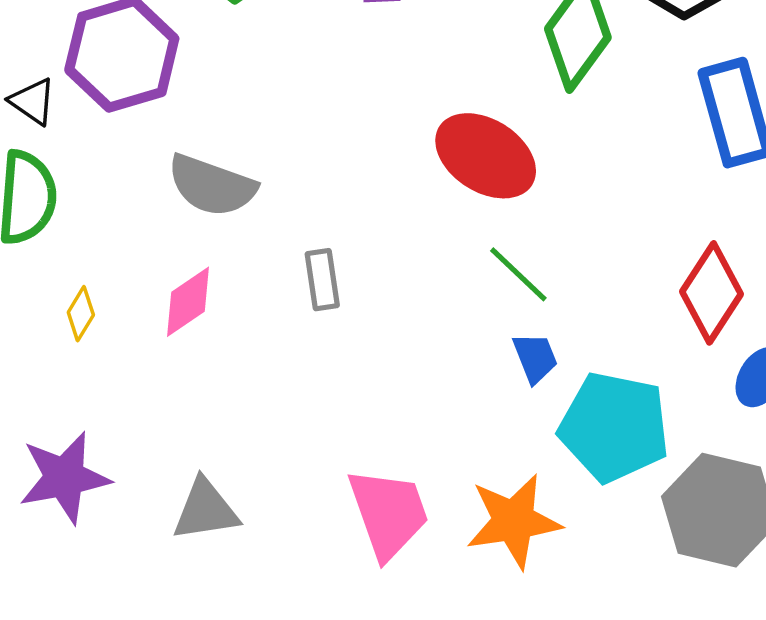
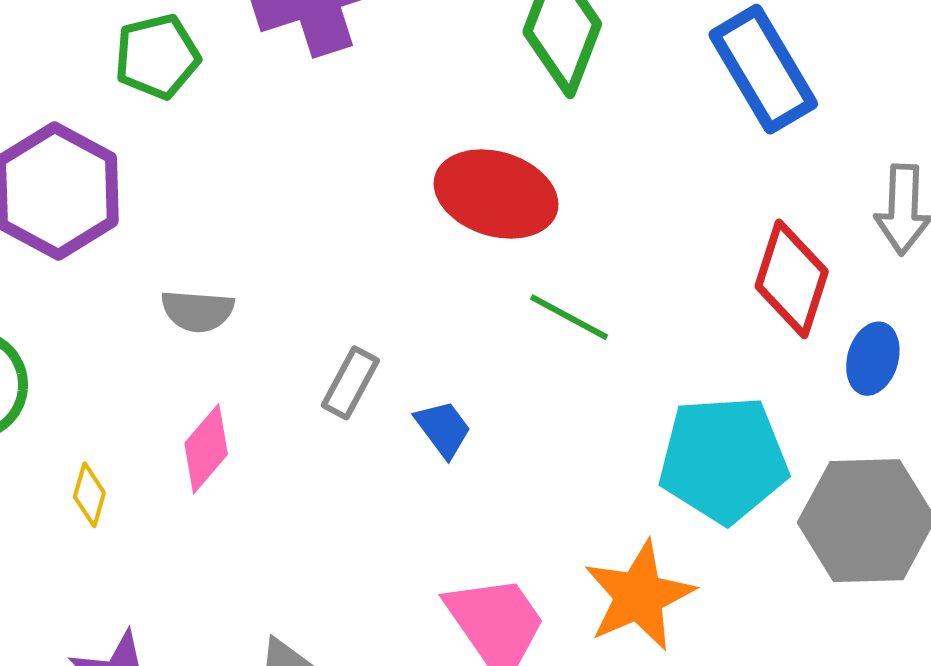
gray semicircle: (212, 186) -> (198, 311), size x0.7
gray rectangle: (322, 280) -> (350, 383), turned 52
blue trapezoid: (535, 358) -> (443, 429), moved

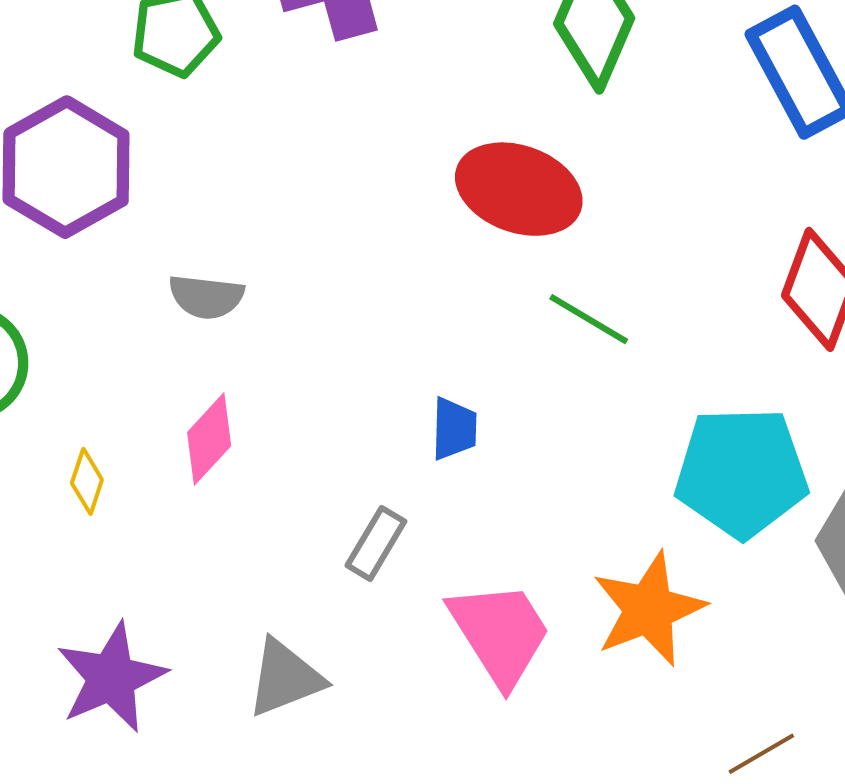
gray rectangle: (350, 383) -> (376, 543), moved
blue trapezoid: (443, 429) -> (454, 429), turned 36

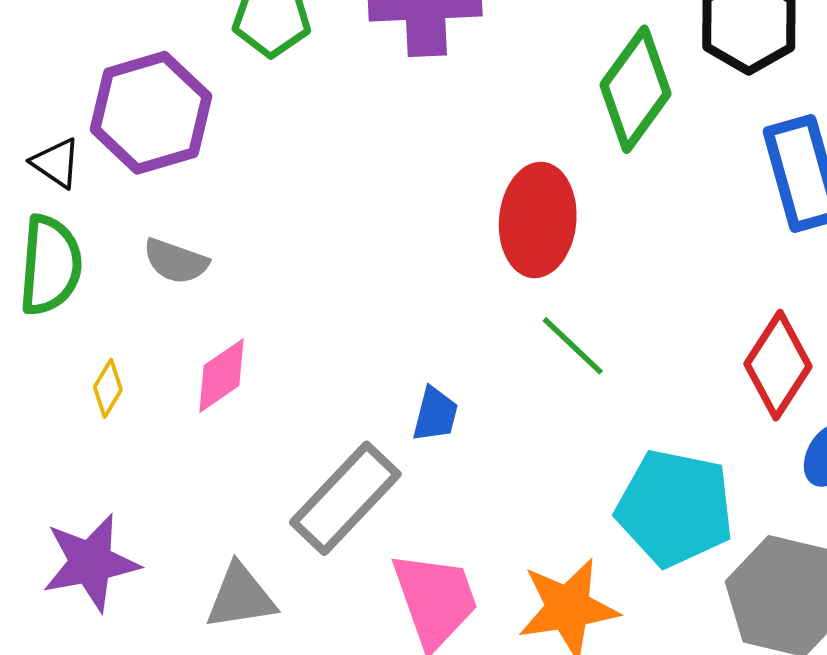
red ellipse: (519, 189) -> (538, 220), turned 63
gray semicircle: (206, 297) -> (176, 261), moved
gray rectangle: (376, 543) -> (345, 498), size x1.8

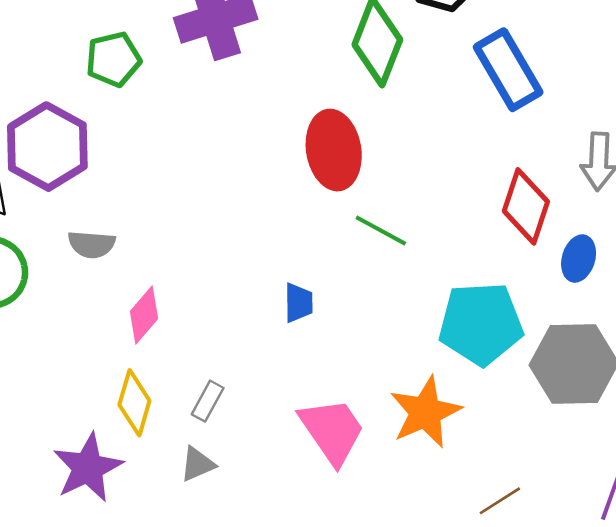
yellow diamond: (108, 388) -> (134, 403), moved, size x1.6
gray rectangle: (345, 498) -> (208, 401), moved, size x0.5
gray triangle: (241, 597) -> (197, 464), size x0.7

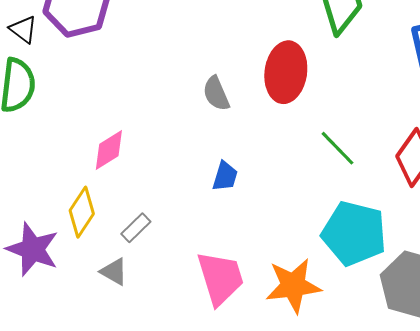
green line: (381, 230) -> (338, 148), moved
gray semicircle: (92, 244) -> (216, 94), moved, turned 45
gray triangle: (197, 464) -> (114, 272), turned 36
purple star: (88, 468) -> (33, 249), turned 30

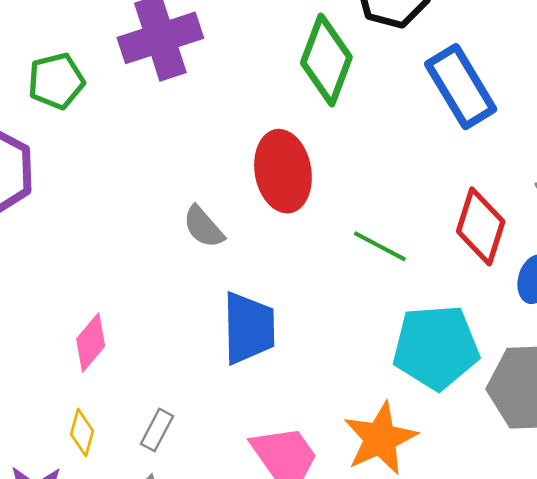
blue trapezoid: (225, 176) -> (249, 328), size x1.8
yellow diamond: (82, 212) -> (82, 433), size x0.7

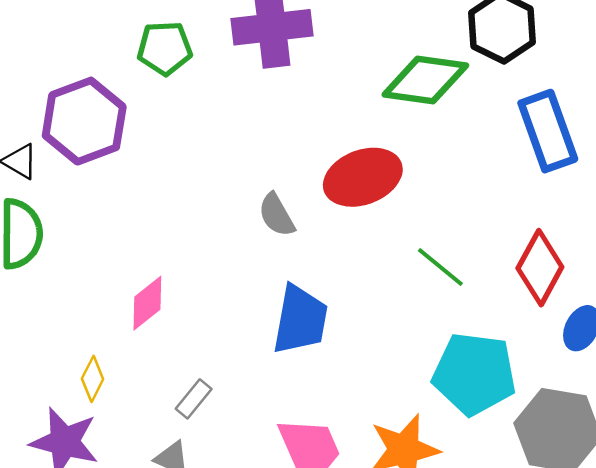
green diamond: (326, 60) -> (425, 80), turned 66
red ellipse: (283, 171) -> (363, 177), turned 68
yellow diamond: (82, 433) -> (93, 379), moved

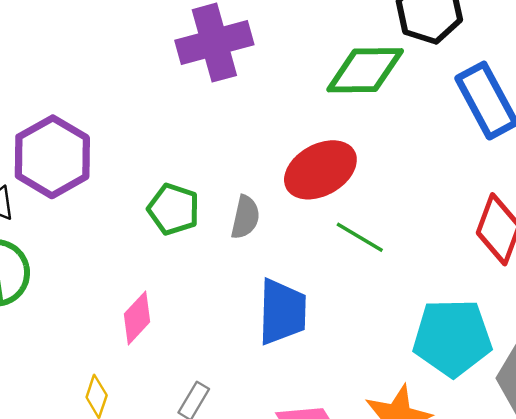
green pentagon: (165, 48) -> (173, 209), moved, turned 30
gray semicircle: (277, 215) -> (245, 217), turned -129
green line: (440, 267) -> (360, 237), moved

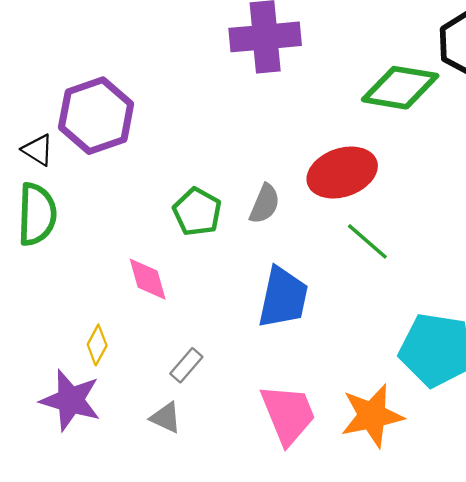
green pentagon: (173, 209) -> (197, 212), moved
pink diamond: (137, 318) -> (148, 279), turned -69

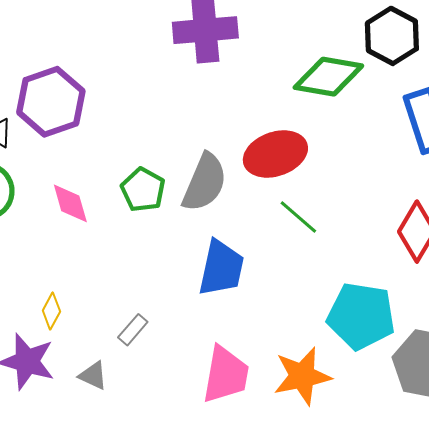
gray semicircle: (265, 204) -> (205, 182), size x1.6
pink diamond: (148, 279) -> (70, 203), moved
pink trapezoid: (288, 414) -> (226, 375), turned 32
gray triangle: (166, 418) -> (93, 376), moved

